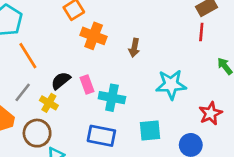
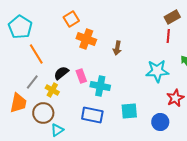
cyan star: (171, 85) -> (157, 71), moved

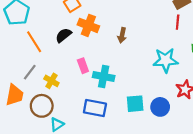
black semicircle: (61, 73) -> (63, 35), moved
blue circle: (160, 122) -> (160, 107), moved

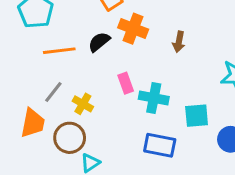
orange line: (34, 42) -> (59, 51), turned -65
cyan square: (135, 104) -> (197, 116), moved
blue rectangle: (95, 108) -> (160, 145), moved

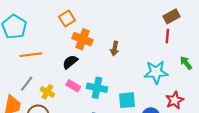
black semicircle: (99, 42) -> (70, 62), moved
pink rectangle: (126, 83) -> (73, 86), moved, turned -40

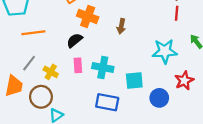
pink rectangle: (73, 86) -> (78, 65), turned 56

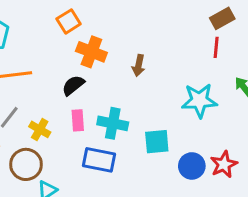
red star: (184, 81) -> (224, 164), moved
blue rectangle: (107, 102) -> (99, 160), moved

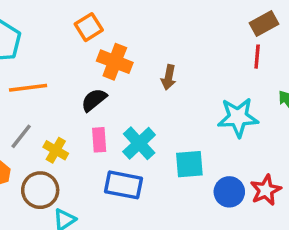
cyan cross: (113, 123) -> (139, 143), turned 36

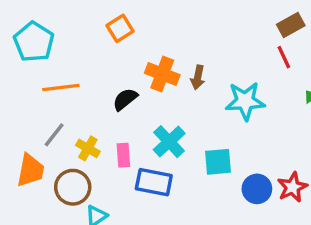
red line: (257, 57) -> (284, 57), turned -30
orange cross: (115, 62) -> (162, 74), moved
cyan star: (238, 117) -> (245, 101), moved
pink rectangle: (99, 140) -> (123, 155), moved

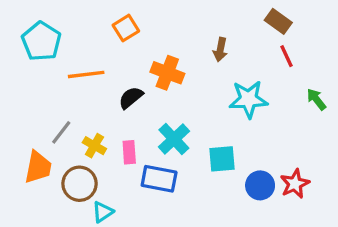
brown rectangle: (291, 25) -> (278, 21), moved, turned 65
brown arrow: (198, 77) -> (220, 50), moved
orange line: (61, 87) -> (86, 74), moved

